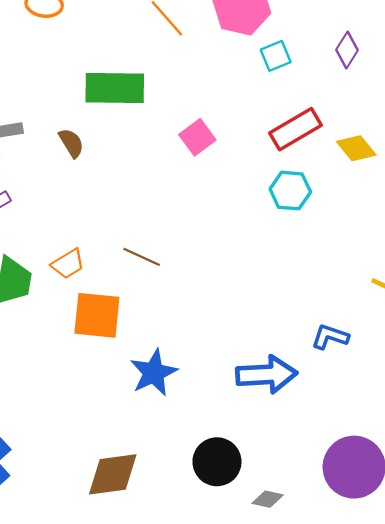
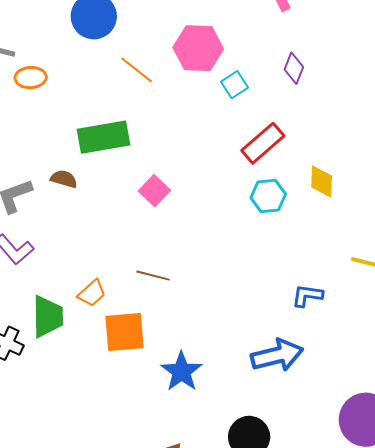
pink square: (197, 137) -> (154, 191), moved
brown semicircle: (71, 143) -> (64, 179), moved, turned -32
yellow diamond: (356, 148) -> (322, 182), moved, turned 52
blue L-shape: (330, 337) -> (307, 296), moved

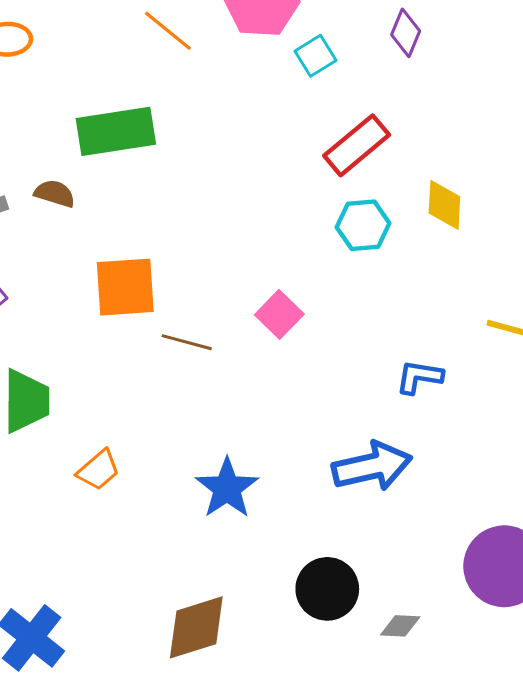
pink square: (154, 191) -> (279, 314), moved
orange trapezoid: (92, 293) -> (98, 470), moved
orange square: (125, 332) -> (125, 287), moved

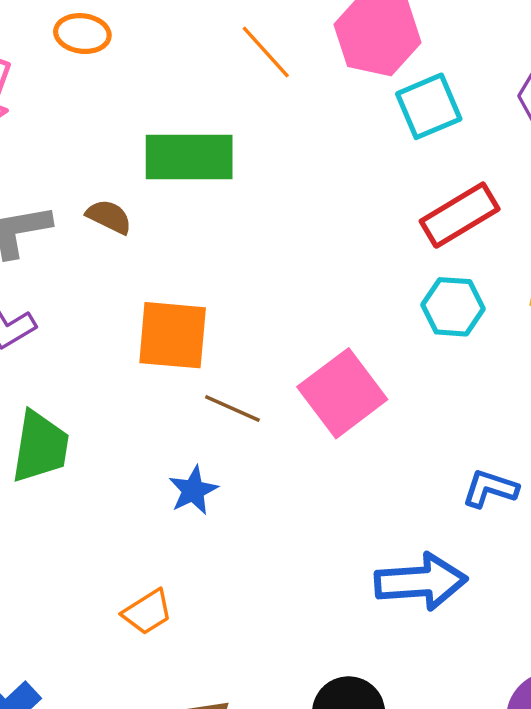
cyan square: (315, 56) -> (429, 106), size x1.4
pink square: (279, 314) -> (342, 393), size x1.6
orange trapezoid: (98, 470) -> (147, 612), moved
blue star: (227, 488) -> (193, 490), moved, size x0.7

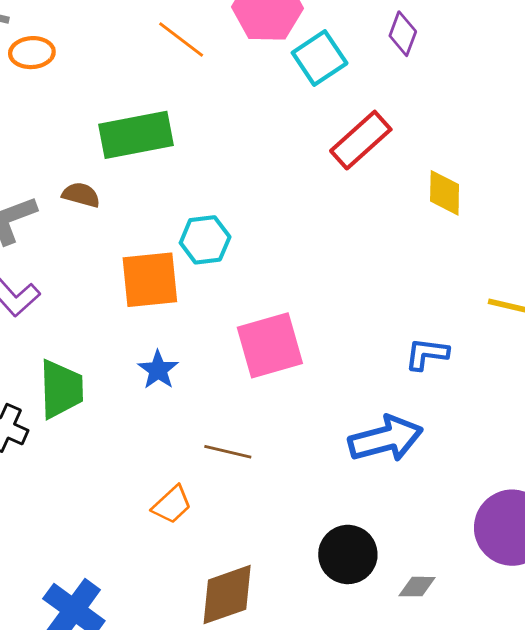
cyan hexagon: (453, 307) -> (205, 240), moved
pink square: (342, 393) -> (270, 345), moved, turned 32
brown line: (232, 408) -> (228, 452), moved
blue star: (193, 490) -> (158, 370), moved

